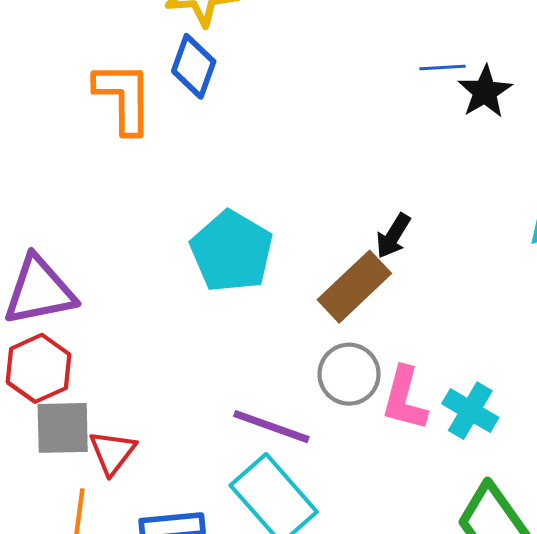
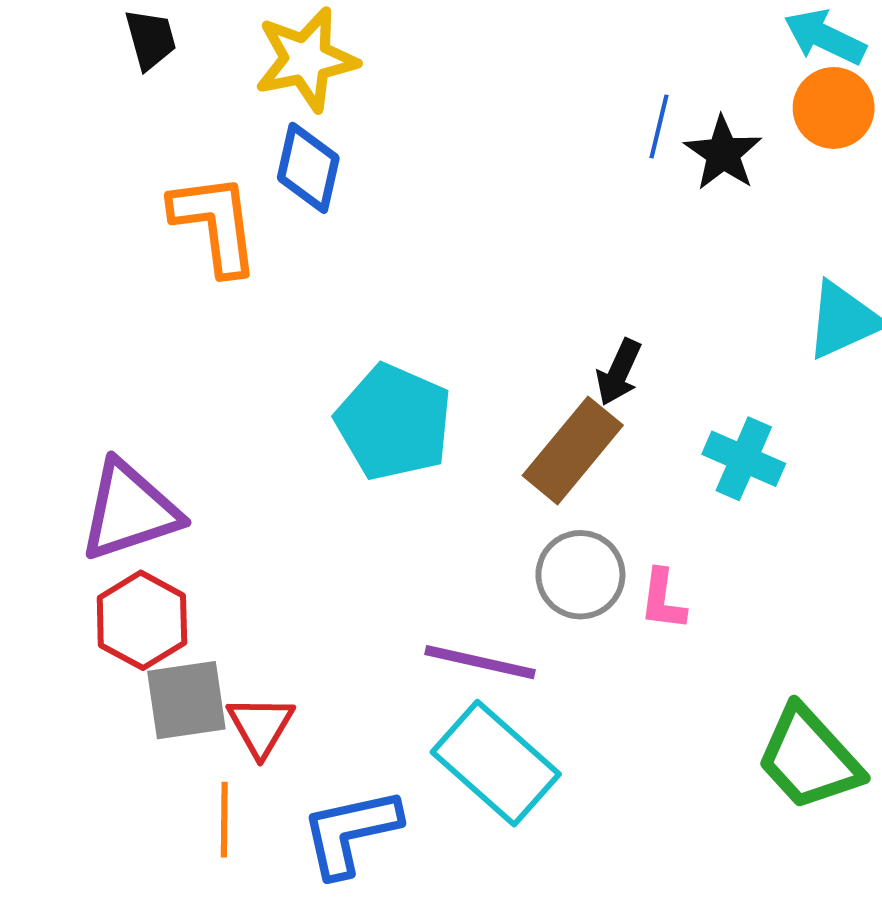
blue line: (442, 67) -> (659, 127), turned -66
pink L-shape: (404, 399) -> (663, 600), size x0.7
cyan cross: (470, 411) -> (744, 459), moved

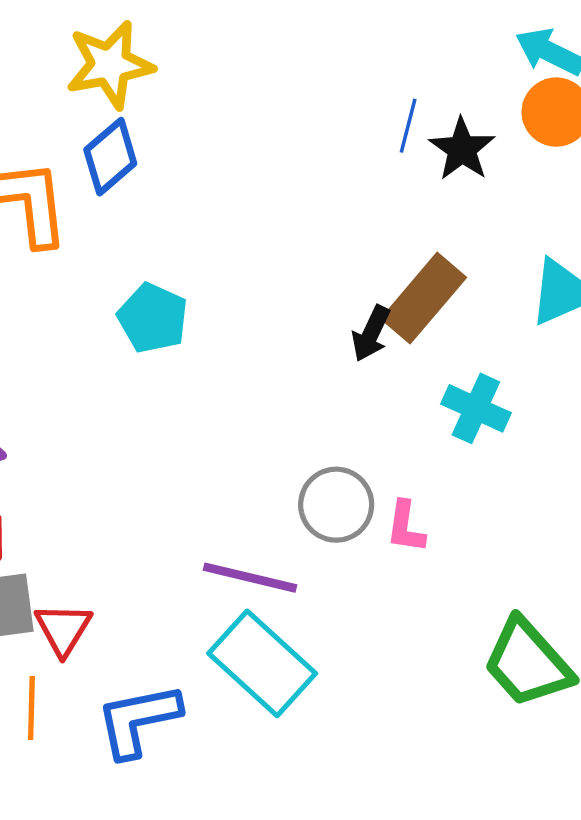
blue diamond: (308, 168) -> (110, 157), turned 36
cyan pentagon: (394, 422) -> (153, 318), moved, size x0.7
brown rectangle: (573, 450) -> (424, 298), moved

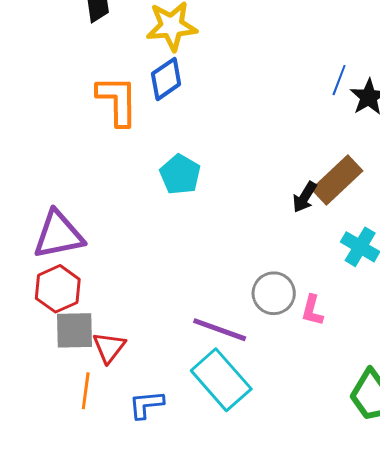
blue L-shape: (138, 720) -> (146, 405), size x0.7

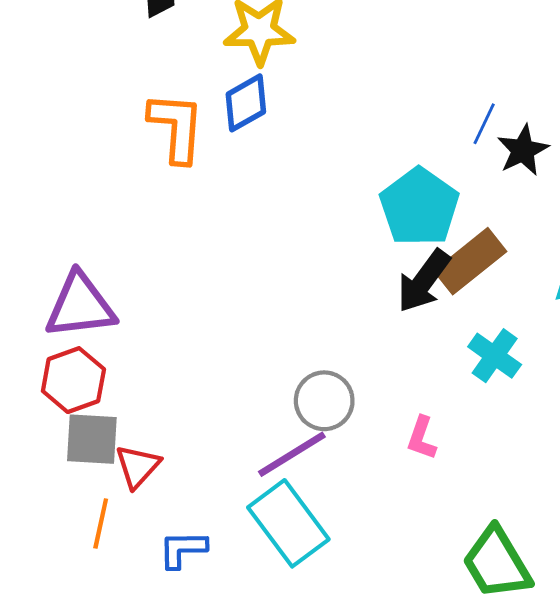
cyan pentagon: (180, 174) -> (419, 207), moved, size x1.4
black arrow: (305, 197) -> (424, 281), size x1.5
gray circle: (274, 293) -> (324, 401), moved
purple line: (220, 330) -> (292, 454), turned -56

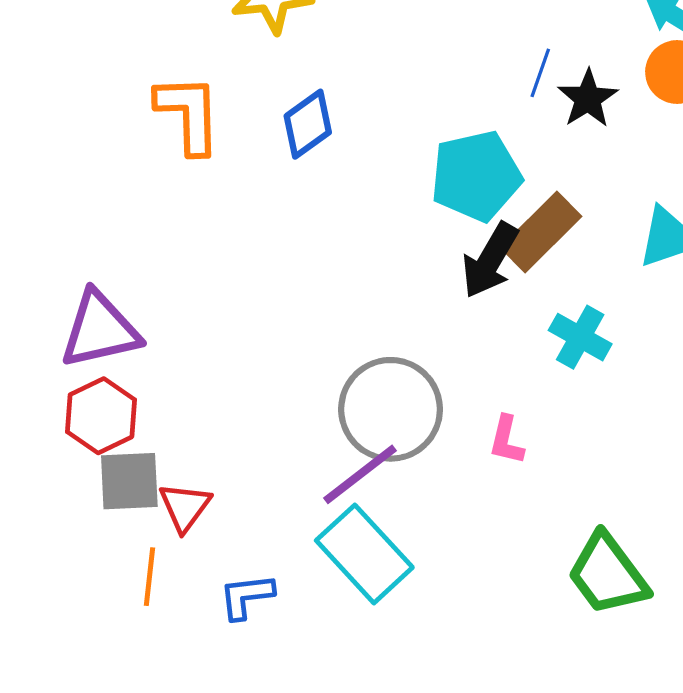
blue diamond: (246, 103) -> (308, 124), moved
cyan pentagon: (419, 207) -> (476, 176), turned 30
gray circle: (324, 401) -> (391, 409), size x1.5

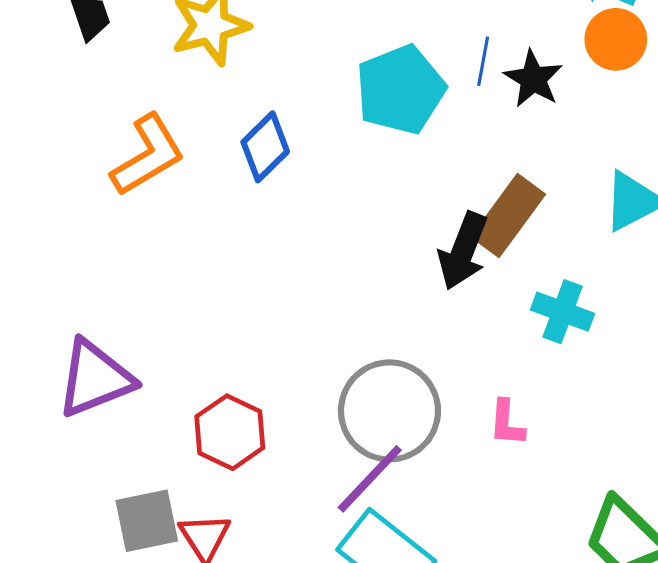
orange L-shape: (188, 114) -> (148, 155), turned 70
cyan pentagon: (476, 176) -> (400, 90), moved
red hexagon: (101, 416) -> (230, 432), moved

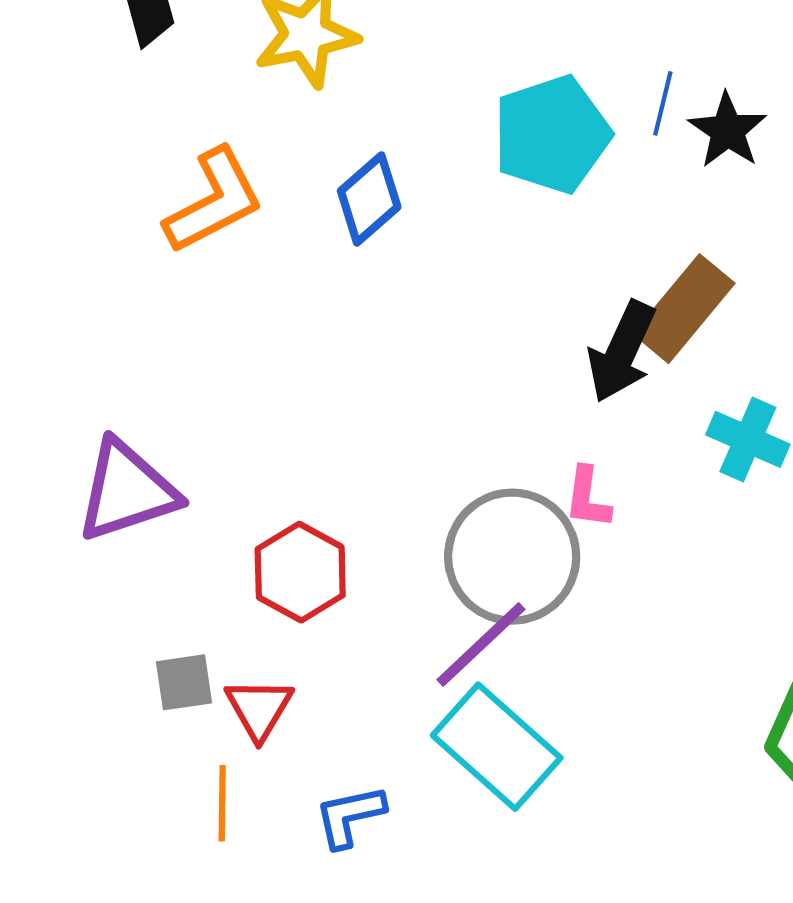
pink L-shape: (507, 423) -> (588, 498), moved
gray square: (147, 521) -> (184, 682), size x0.7

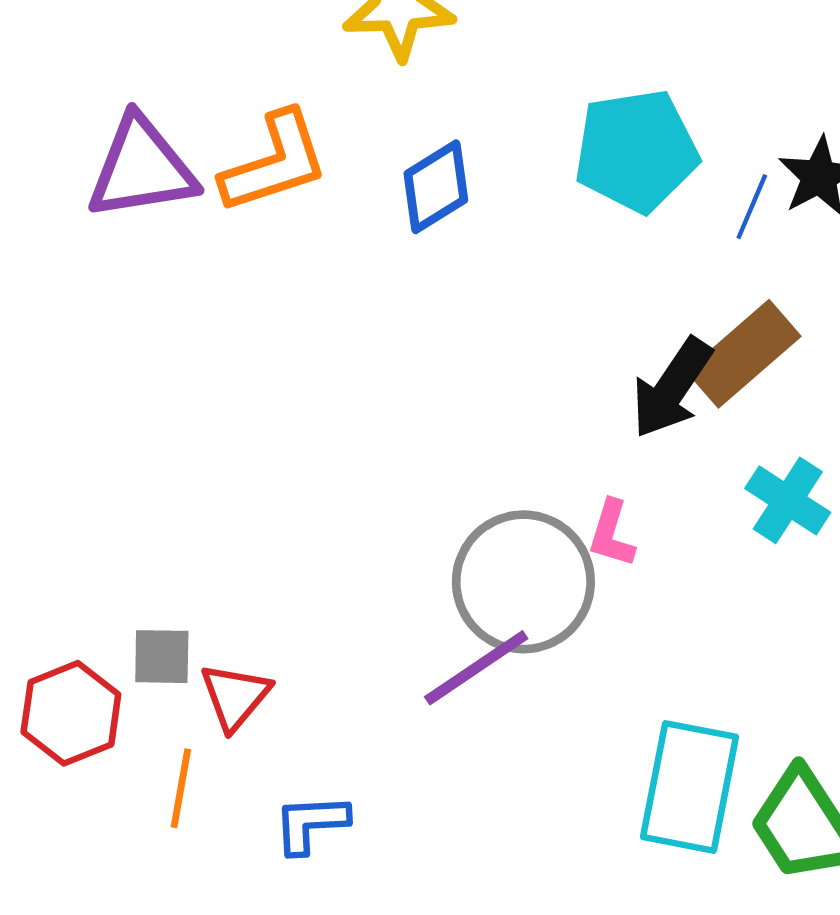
blue line: (663, 103) -> (752, 207), moved
purple triangle: (127, 491) -> (142, 168), moved
red hexagon: (300, 572) -> (71, 713), moved
cyan rectangle: (497, 747) -> (689, 787), moved, turned 50

